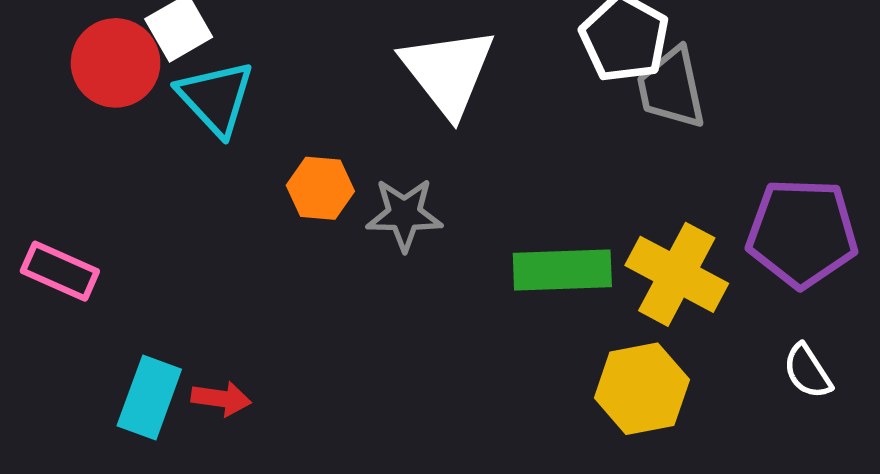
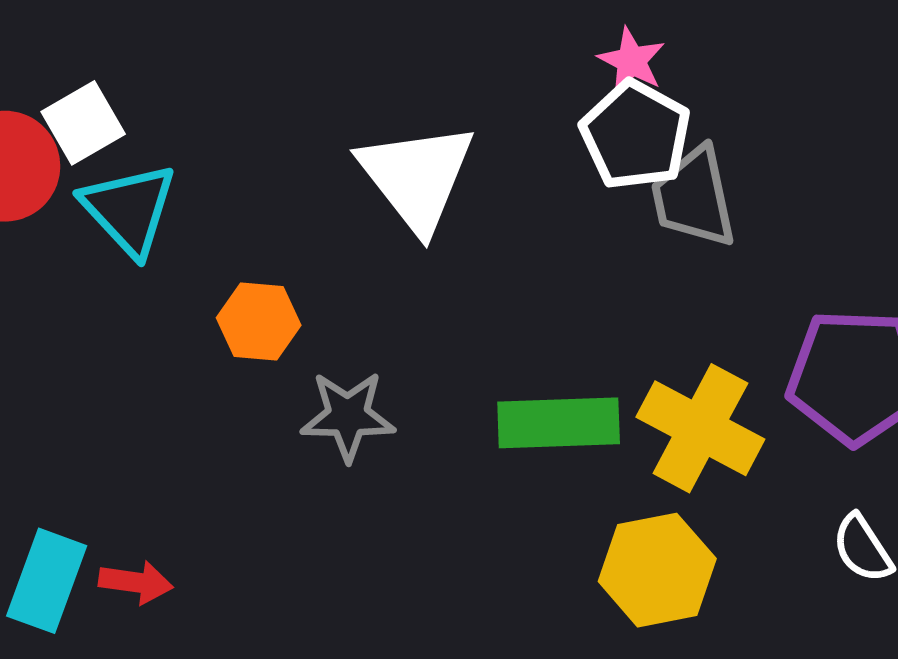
gray star: (404, 214) -> (348, 416), moved

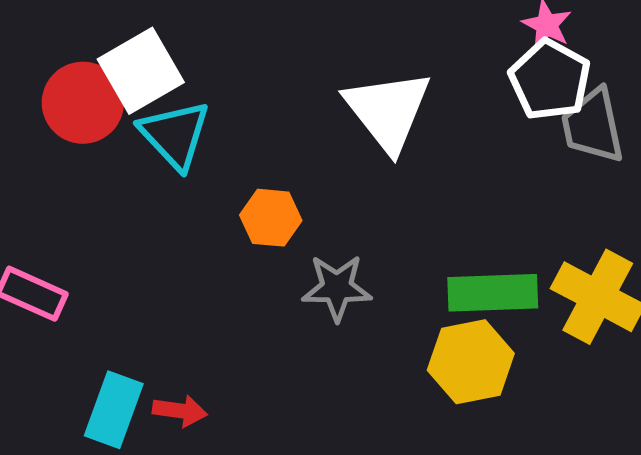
white square: (83, 123) -> (141, 71), size x1.4
yellow hexagon: (657, 570) -> (471, 362), moved

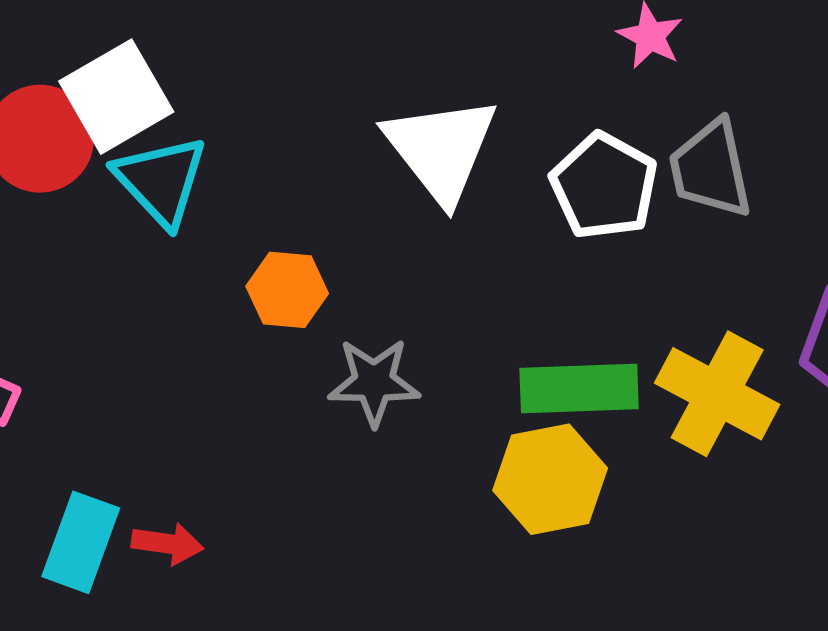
white pentagon: (550, 80) -> (604, 186), moved

